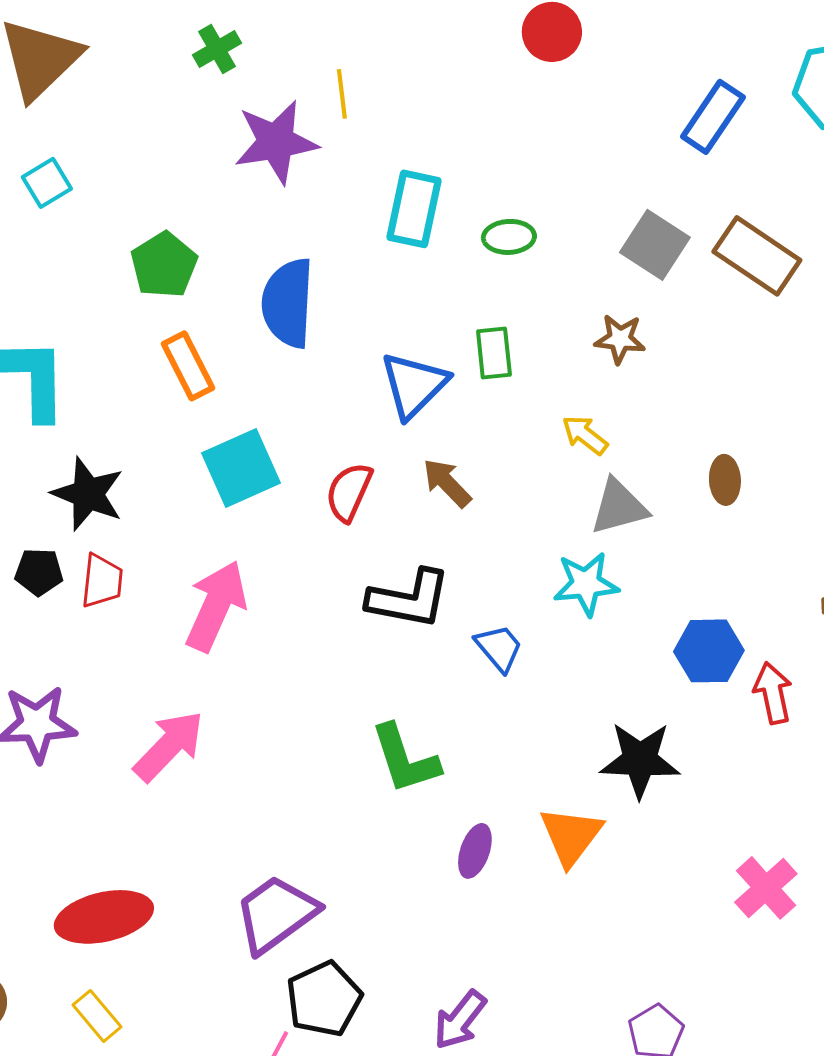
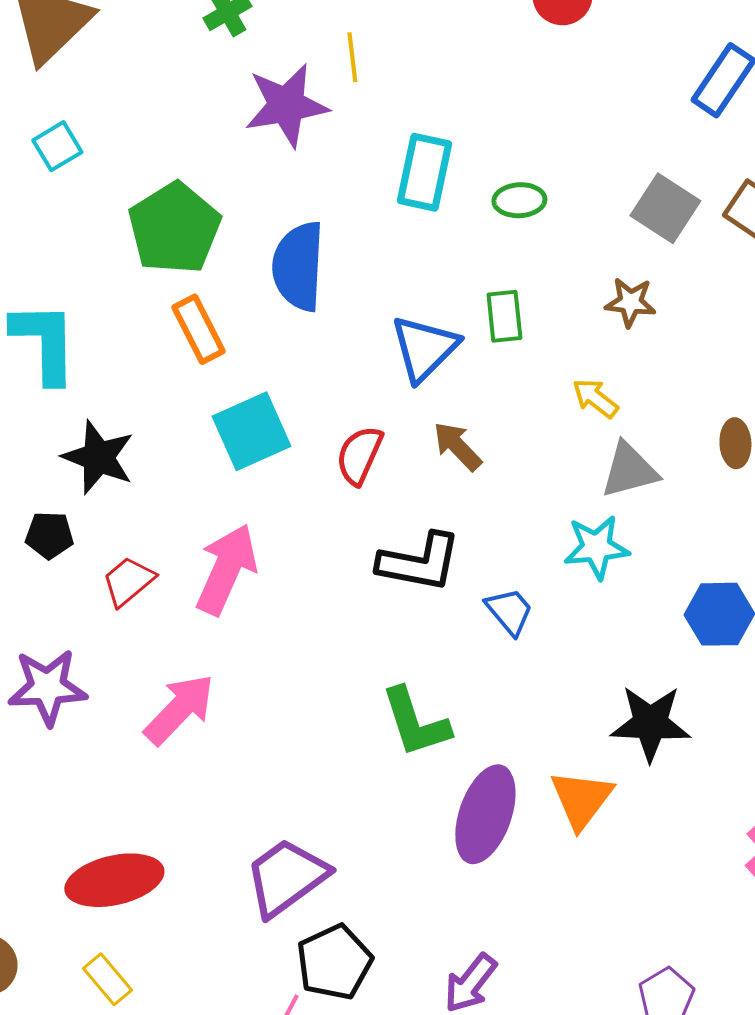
green pentagon: (164, 265) -> (174, 228), size x1.4
red trapezoid: (102, 581) -> (128, 581), moved, turned -136
purple ellipse: (475, 851) -> (485, 814), size x1.8

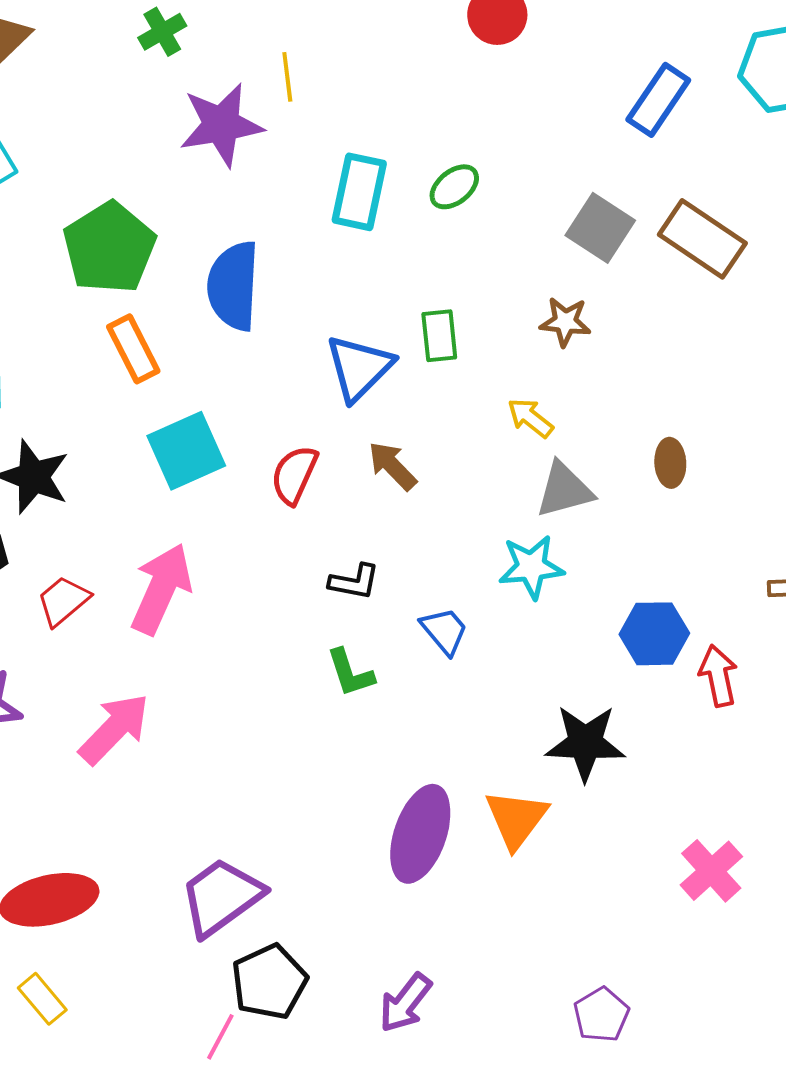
green ellipse: (519, 200) -> (454, 187), moved, turned -36
black L-shape: (419, 562) -> (354, 582), size x0.6
green L-shape: (415, 722) -> (350, 673), moved, size x0.7

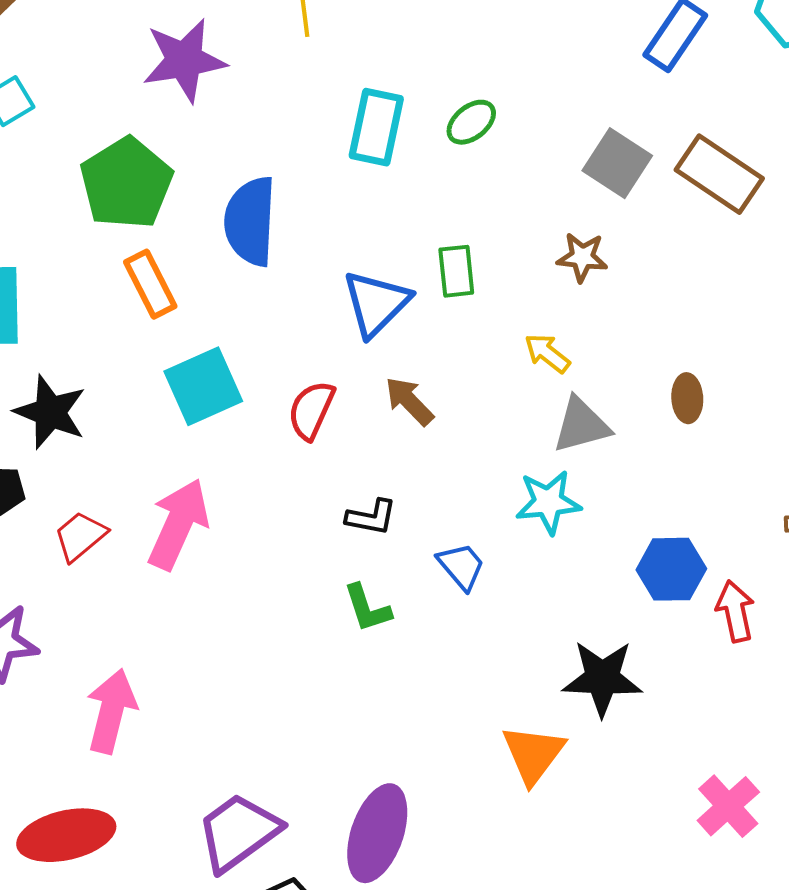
purple star: (221, 125) -> (184, 60), moved
pink arrow: (114, 729) -> (111, 711), moved, turned -30
purple ellipse: (420, 834) -> (377, 833), moved

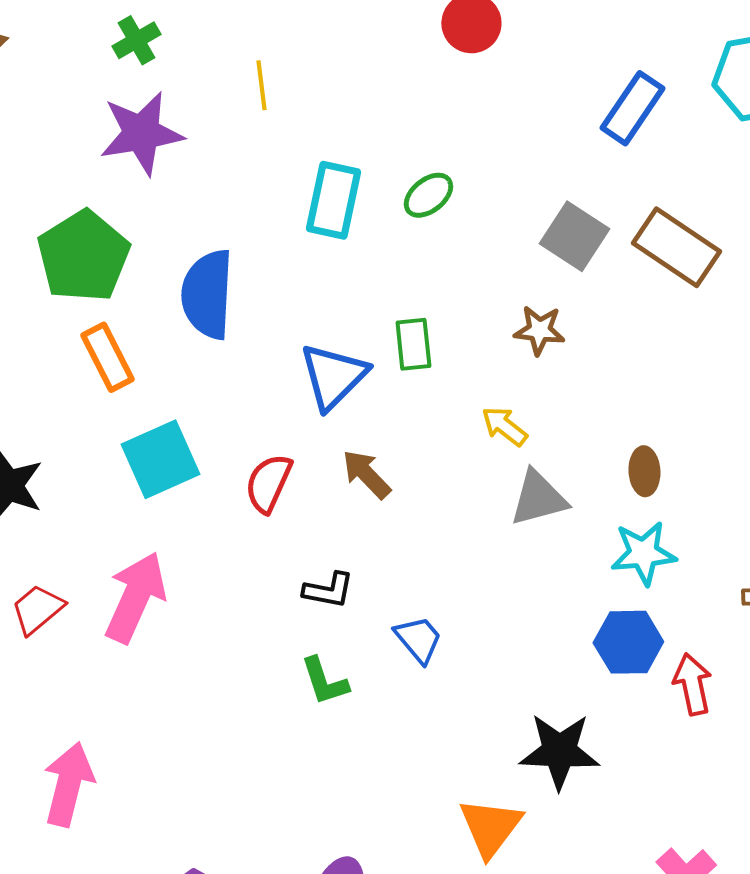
cyan star: (548, 502) -> (643, 553), moved

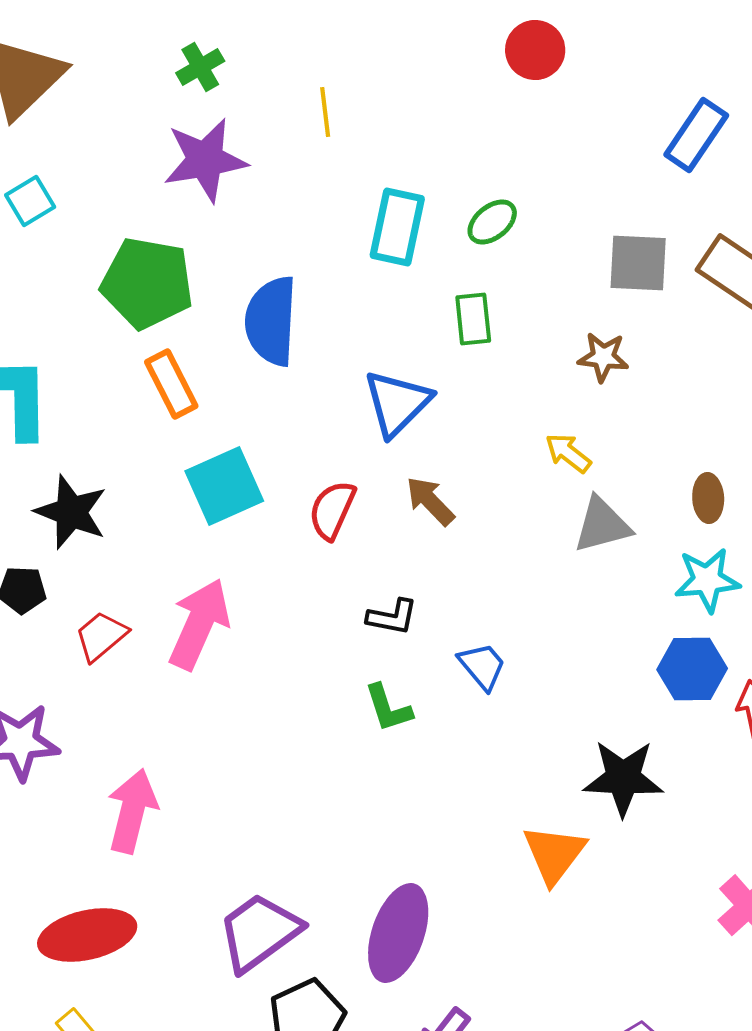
gray square: (574, 236) -> (638, 263), turned -30
green pentagon: (83, 256) -> (147, 283), turned -30
green rectangle: (413, 344) -> (473, 319), moved

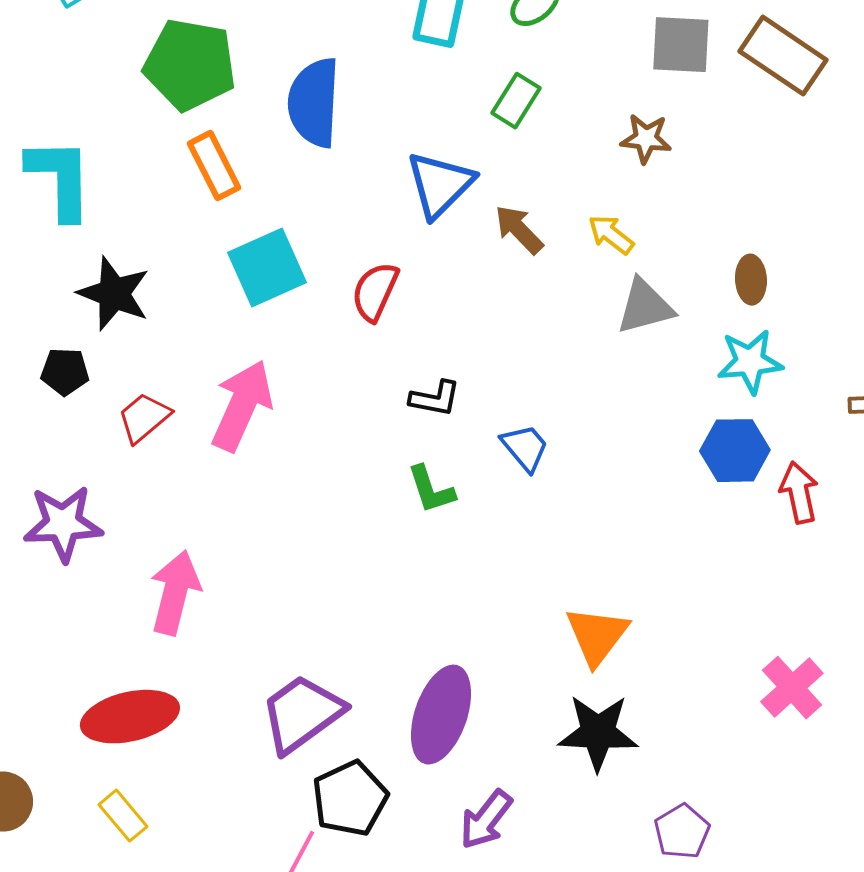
green rectangle: (473, 319) -> (516, 101), turned 38
brown arrow: (430, 501) -> (519, 230), moved
black star: (623, 778) -> (598, 733), moved

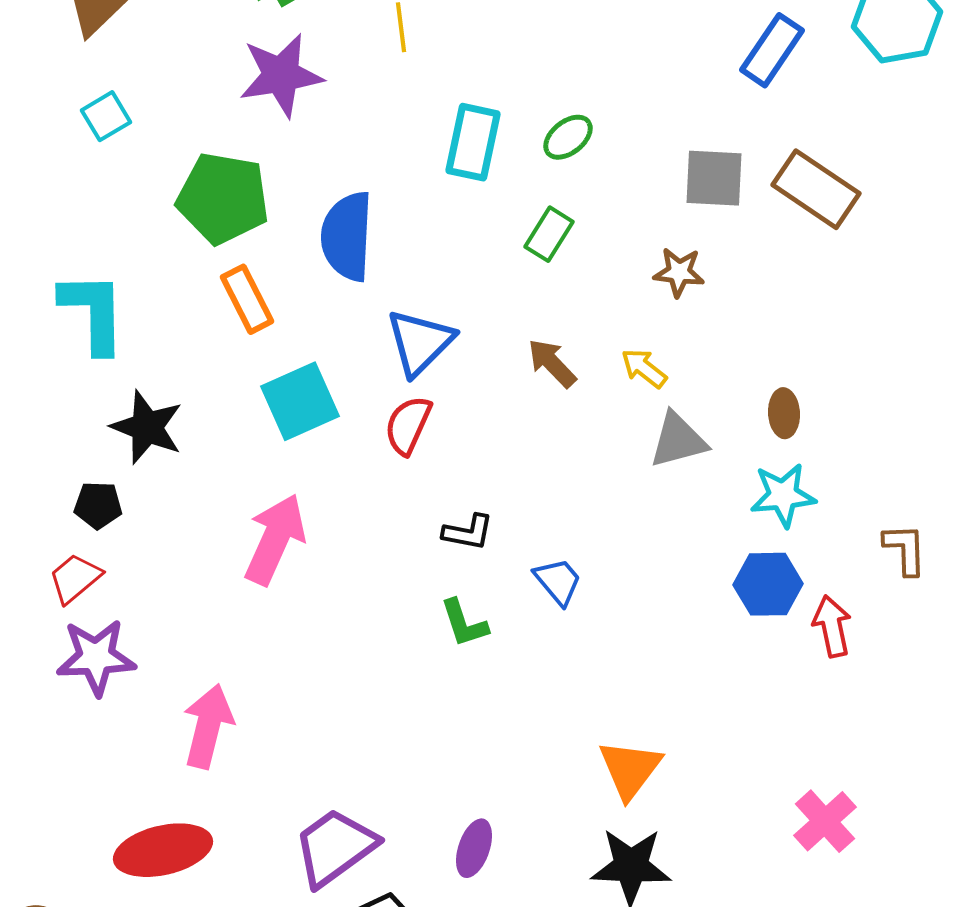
blue triangle: (440, 185) -> (420, 342), moved
red trapezoid: (144, 418) -> (75, 578), moved
purple ellipse: (441, 715) -> (474, 848), size x0.6

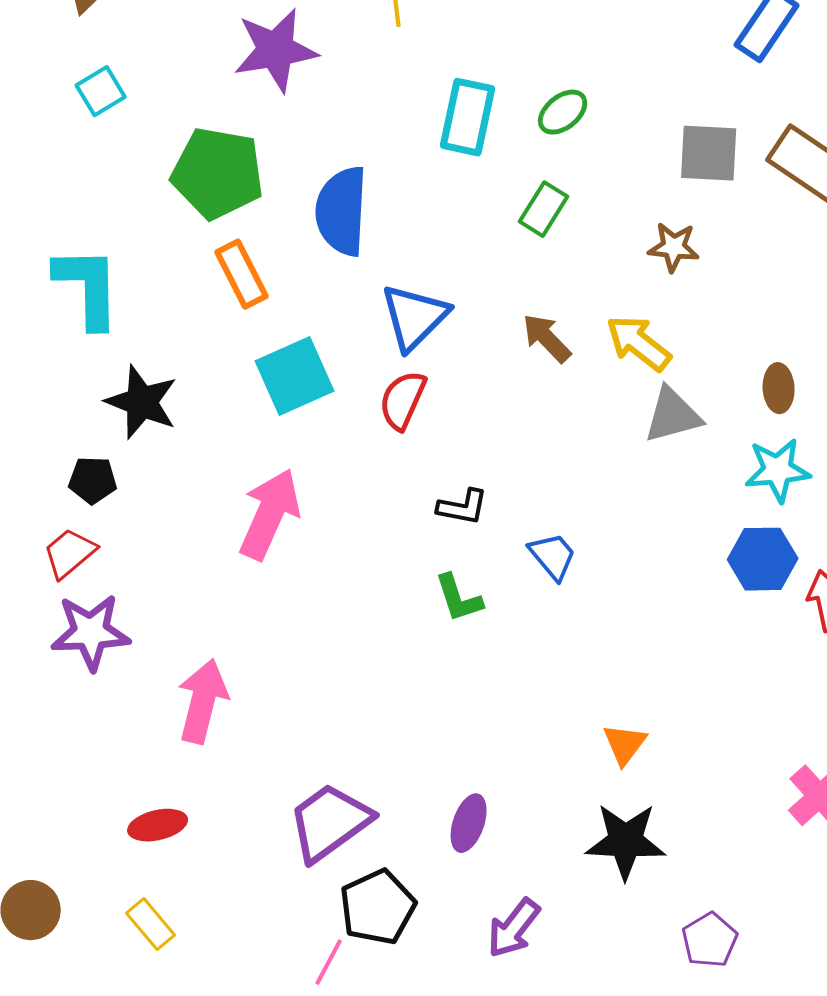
yellow arrow: (644, 368) -> (639, 343), size x1.4
orange triangle: (630, 769) -> (625, 744), size x0.7
red ellipse: (163, 850) -> (158, 825), size x0.6

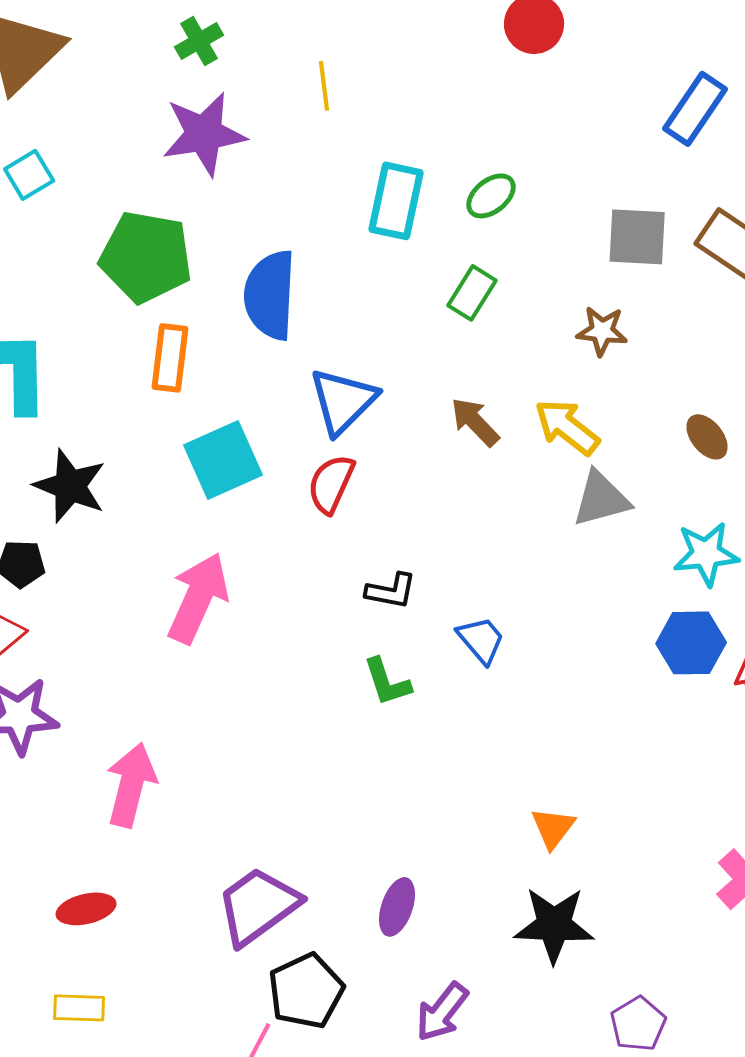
orange rectangle: (242, 274) -> (170, 358), turned 34
brown ellipse: (779, 388) -> (707, 437), moved, turned -36
yellow rectangle: (151, 924) -> (79, 1008), turned -48

